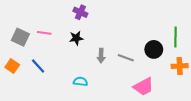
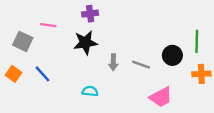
purple cross: (80, 12) -> (90, 14), turned -32
pink line: (44, 33) -> (48, 25), moved
black star: (76, 38) -> (85, 43), size x1.5

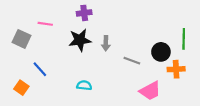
gray arrow: (113, 62) -> (106, 43), moved
orange square: (13, 74) -> (21, 88), moved
orange cross: (201, 74) -> (176, 69), moved

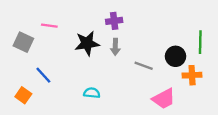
purple cross: (84, 13) -> (114, 21), moved

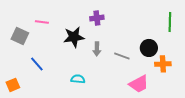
green line: (200, 42) -> (170, 22), moved
gray arrow: (115, 47) -> (97, 49), moved
orange square: (23, 95) -> (13, 85), moved, turned 32

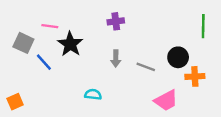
black star: (74, 37) -> (70, 44), moved, turned -30
blue line: (37, 64) -> (44, 62), moved

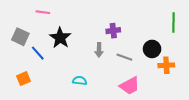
purple cross: (116, 21) -> (113, 31), moved
pink line: (50, 26) -> (43, 12), moved
pink trapezoid: (166, 100) -> (130, 86), moved
orange square: (15, 102) -> (23, 79), moved

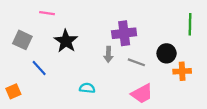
purple cross: (113, 31) -> (124, 33), size x1.5
blue line: (38, 53) -> (39, 68), moved
orange square: (23, 79) -> (13, 91), moved

